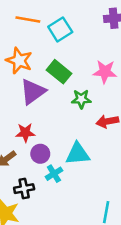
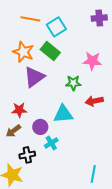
green rectangle: (59, 72) -> (50, 51), moved
red star: (25, 133) -> (19, 110), moved
cyan triangle: (78, 154) -> (63, 114), moved

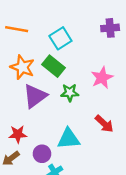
orange line: (30, 19) -> (17, 29), moved
pink star: (92, 61) -> (102, 78), turned -30
green star: (73, 83) -> (70, 93), moved
red arrow: (94, 101) -> (104, 124), turned -126

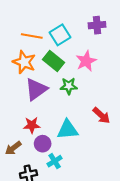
purple cross: (110, 28) -> (97, 25), moved
orange line: (17, 29) -> (32, 36), moved
pink star: (102, 78) -> (86, 61), moved
red star: (18, 134) -> (32, 125), moved

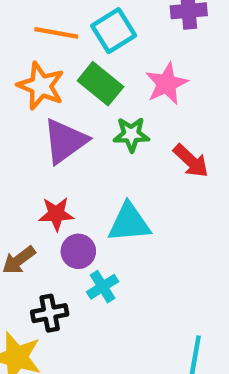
red arrow: (101, 115) -> (191, 161), moved

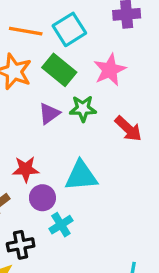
purple triangle: (65, 141) -> (49, 114), moved, size x0.6

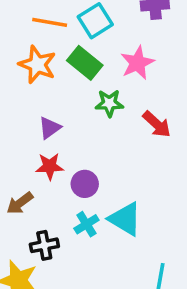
purple triangle: (49, 114) -> (50, 128), moved
cyan triangle: (81, 176) -> (125, 219), moved, turned 36
purple circle: (42, 198) -> (85, 184), moved

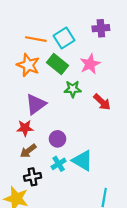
purple triangle: (50, 128) -> (36, 104), size x1.5
red star: (50, 166) -> (25, 128), moved
brown arrow: (20, 203) -> (28, 151), moved

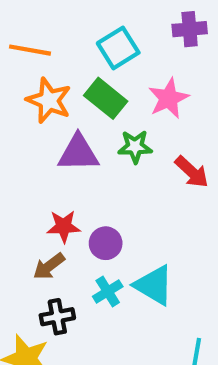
orange line: (36, 39) -> (30, 50), moved
purple triangle: (36, 104) -> (78, 153), moved, turned 35
red star: (25, 128) -> (64, 226), moved

